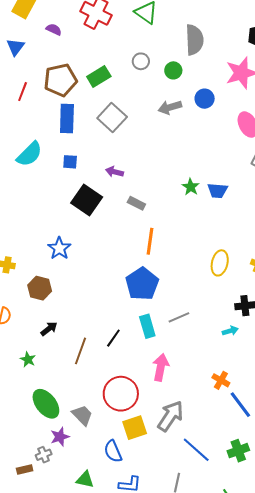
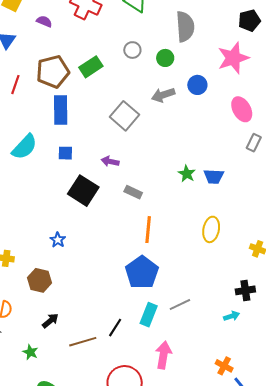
gray square: (112, 118) -> (124, 116), moved
blue star: (59, 248) -> (58, 240), size x0.7
yellow ellipse: (220, 263) -> (211, 229), moved
cyan rectangle: (147, 326) -> (149, 315), turned 40
brown line: (81, 351) -> (83, 342), turned 56

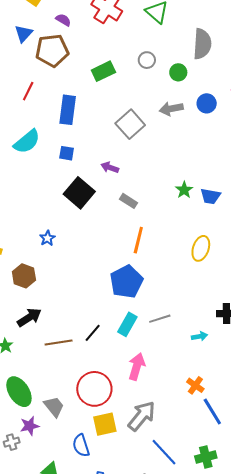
brown pentagon: (53, 72) -> (52, 50), moved
red line: (15, 85) -> (28, 91), moved
cyan arrow: (232, 316) -> (199, 336), moved
black arrow: (50, 321) -> (29, 317), size x1.4

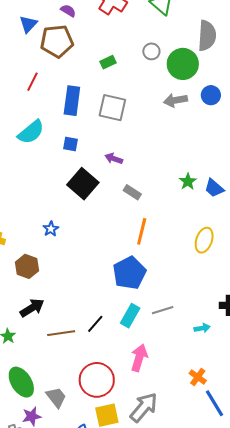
green rectangle: (103, 71) -> (108, 62), size x0.7
green circle: (178, 72) -> (183, 64), size x1.8
gray square: (130, 124) -> (112, 108), moved, turned -36
blue trapezoid: (210, 196) -> (214, 188), turned 30

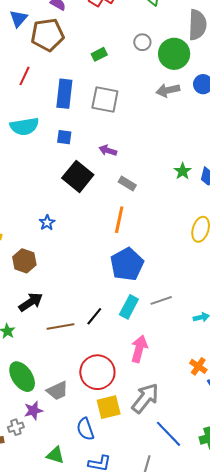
cyan semicircle: (31, 132) -> (24, 126), turned 32
orange line: (142, 231) -> (119, 220), moved
gray trapezoid: (56, 397) -> (57, 391), turned 105

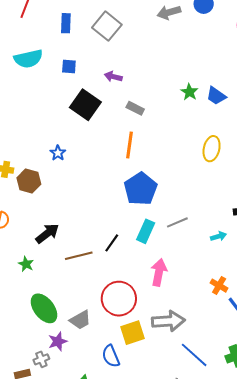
blue rectangle: (64, 94) -> (66, 23), size x0.7
gray square: (105, 100) -> (107, 26), turned 32
brown hexagon: (24, 261) -> (29, 181), moved
gray arrow: (145, 398) -> (168, 321), turned 52

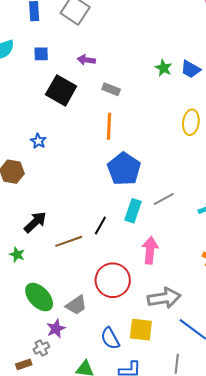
yellow square: (133, 333) -> (141, 330), moved, turned 30

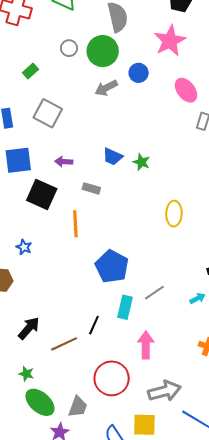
blue square: (41, 54) -> (18, 160), size x1.8
blue trapezoid: (191, 69) -> (113, 157), moved
orange line: (109, 126) -> (75, 224), moved
green star: (17, 255) -> (26, 374), moved
gray trapezoid: (76, 305) -> (78, 407), turned -30

